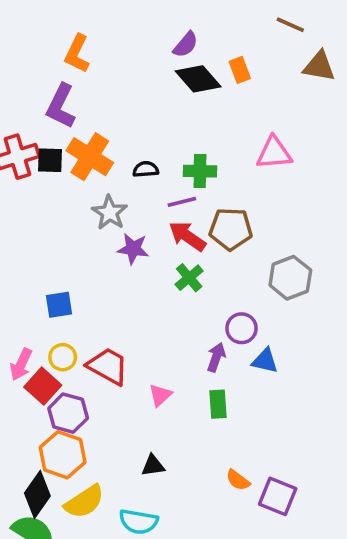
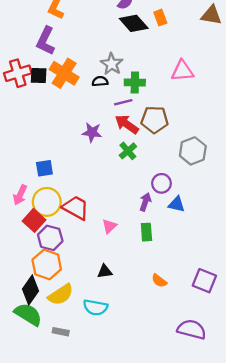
gray star: (110, 213) -> (112, 64), moved
yellow circle: (63, 357) -> (47, 202), size x1.6
pink arrow: (21, 364) -> (20, 195), moved
purple square: (278, 496) -> (204, 281), moved

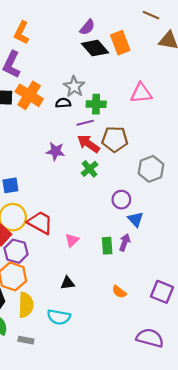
orange rectangle: (160, 18) -> (120, 43), size x1.5
purple arrow: (145, 202) -> (125, 242), moved
blue triangle: (177, 204) -> (136, 219), turned 35
yellow semicircle: (61, 295) -> (26, 305), turned -55

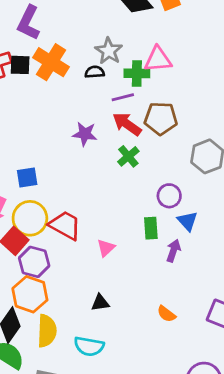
pink triangle: (141, 93) -> (158, 59), moved
green rectangle: (107, 246) -> (151, 228), moved

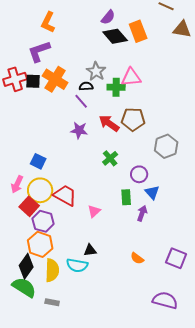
purple L-shape: (29, 23) -> (39, 51), turned 45
purple line: (123, 97) -> (81, 101), moved, turned 63
green cross: (128, 156) -> (110, 158), moved
blue square: (27, 178) -> (38, 161), turned 35
cyan semicircle: (89, 346) -> (77, 265), moved

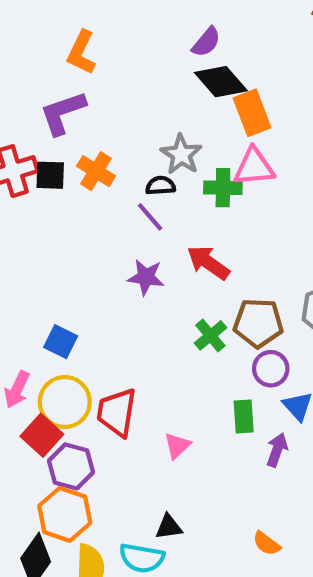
orange rectangle: (138, 31) -> (252, 113), moved
orange cross: (55, 79) -> (96, 171), size x0.7
brown pentagon: (133, 119) -> (258, 323), moved
red trapezoid: (65, 195) -> (117, 412), turned -110

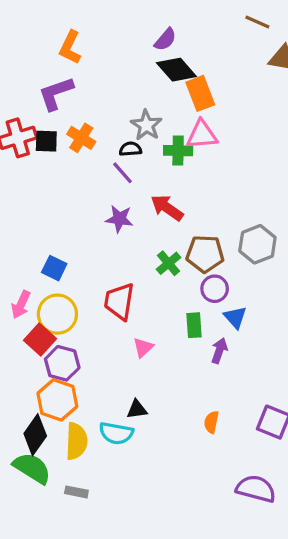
red trapezoid: (117, 412) -> (119, 301), moved
orange semicircle: (267, 543) -> (211, 422), turned 65

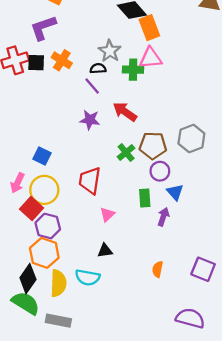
black triangle: (137, 409) -> (105, 251), moved
gray rectangle: (76, 492) -> (58, 321), size x1.5

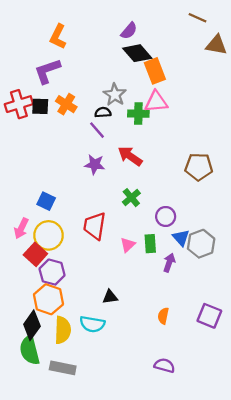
gray hexagon: (191, 139) -> (201, 244), moved
brown pentagon: (153, 146) -> (199, 167), moved
pink triangle: (107, 214) -> (128, 245), moved
green semicircle: (26, 303) -> (30, 350), turned -136
purple semicircle: (190, 318) -> (164, 366), moved, size x0.7

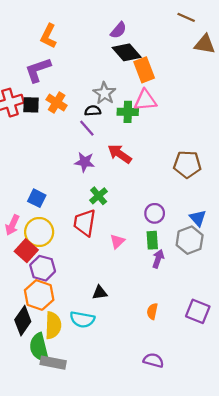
green cross: (131, 198) -> (99, 196), moved
blue triangle: (181, 238) -> (198, 218), moved
green rectangle: (150, 244) -> (152, 240), moved
green semicircle: (30, 350) -> (39, 347), moved

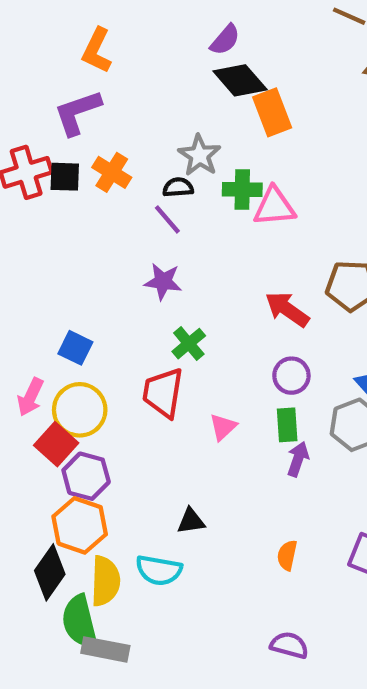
pink triangle: (145, 100) -> (274, 207), moved
red arrow: (120, 154) -> (287, 309), moved

